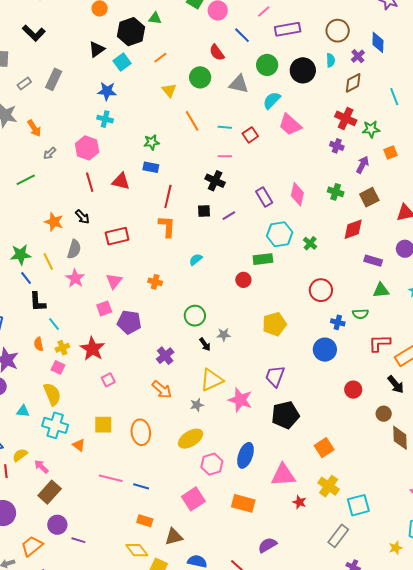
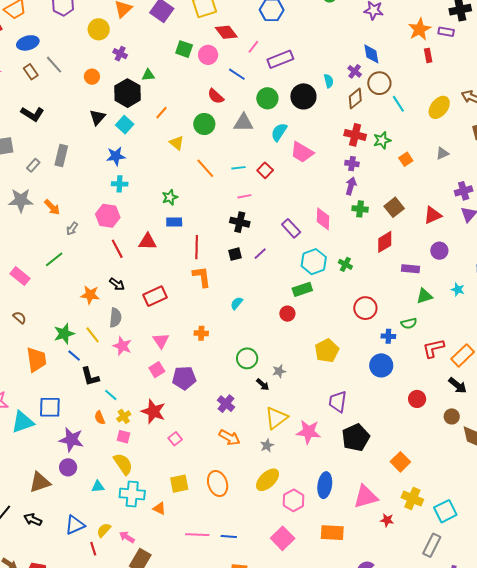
brown circle: (338, 31) -> (379, 83), moved
purple arrow: (363, 165) -> (351, 186), moved

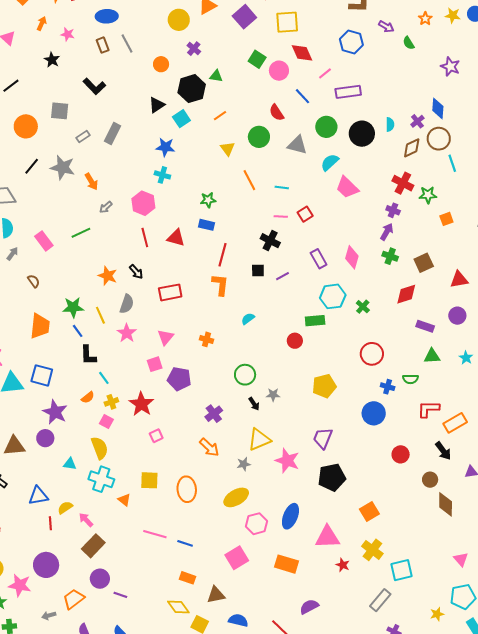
red square: (265, 170) -> (305, 214), moved
orange semicircle: (100, 418) -> (88, 397), turned -120

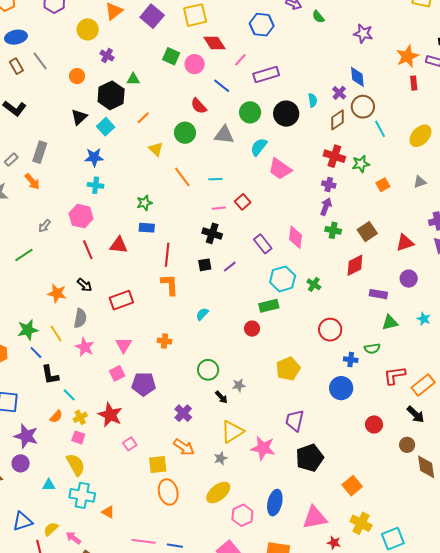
orange arrow: (91, 182) -> (32, 181), moved
yellow square: (149, 480) -> (158, 464), moved

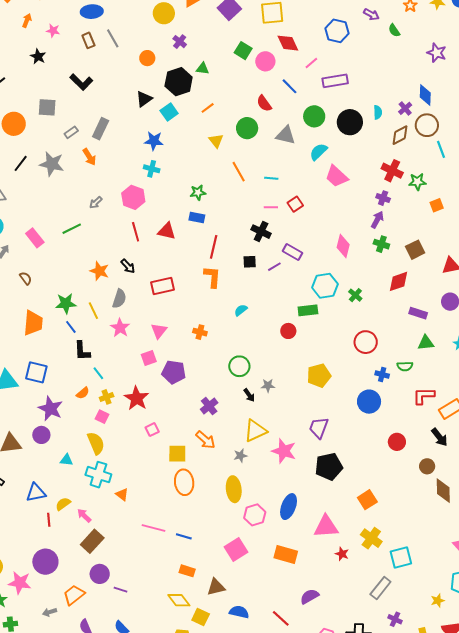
purple rectangle: (263, 244) -> (292, 252), moved, turned -30
yellow ellipse: (218, 492) -> (234, 489), turned -65

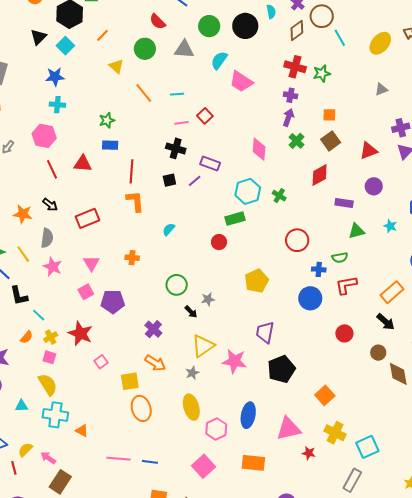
orange square: (437, 205) -> (329, 115), moved, turned 32
green cross: (381, 244) -> (296, 141), turned 35
red L-shape: (424, 396) -> (346, 285), moved

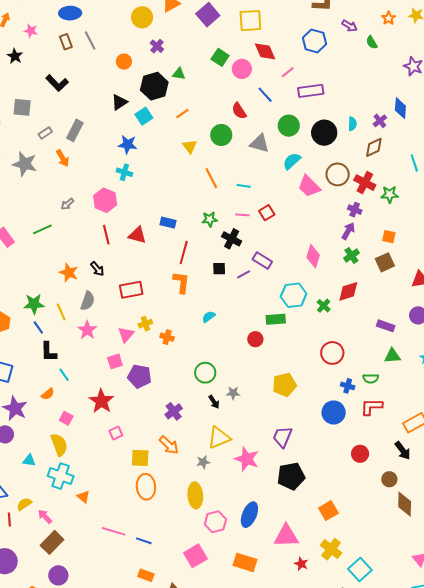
brown circle: (322, 16) -> (338, 174), moved
green star: (107, 120) -> (210, 219), moved
red diamond: (320, 175) -> (348, 291), moved
yellow cross: (51, 337) -> (145, 324), moved
cyan square: (367, 447) -> (360, 569), turned -30

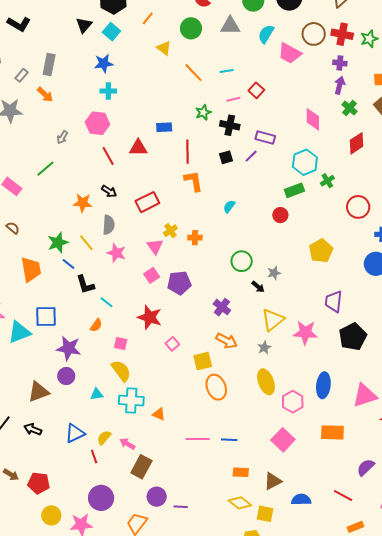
green cross: (324, 306) -> (327, 181), moved, turned 32

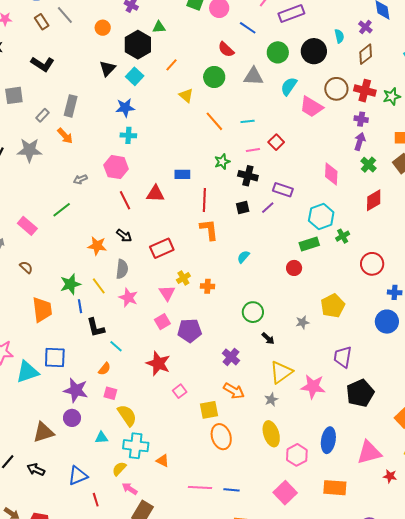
gray arrow: (62, 137) -> (80, 179), turned 32
blue line: (69, 264) -> (80, 306), turned 40
gray star: (274, 273) -> (302, 322), moved
pink square: (121, 343) -> (110, 393), moved
yellow semicircle: (104, 438) -> (119, 469), moved

